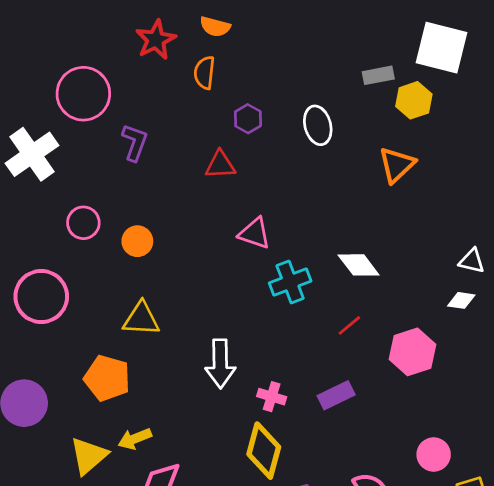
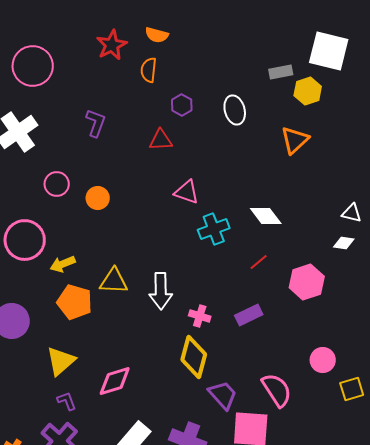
pink circle: (83, 94) -> (33, 66), moved
yellow triangle: (141, 319) -> (114, 281), moved
yellow arrow: (135, 439) -> (63, 264), moved

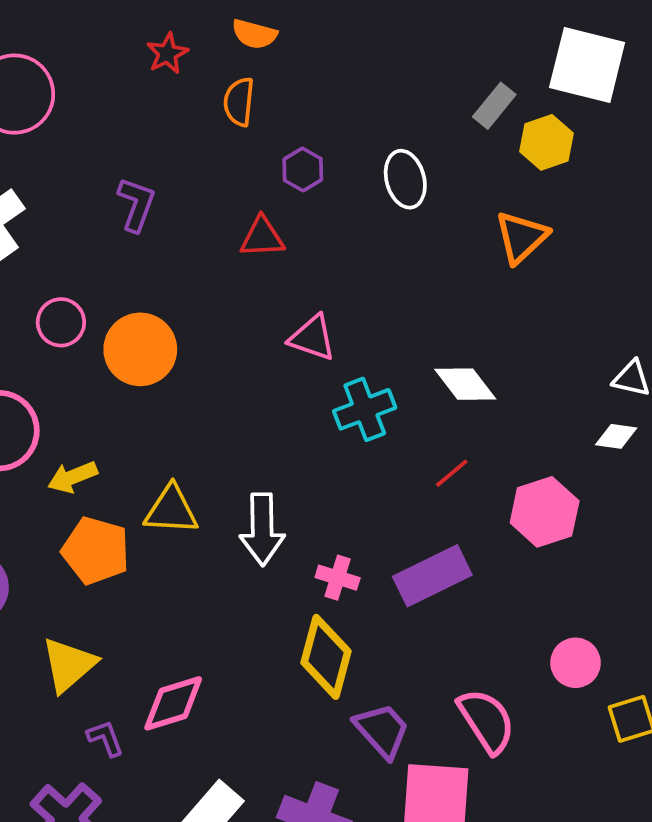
red star: (112, 45) -> (167, 53), size x0.7
gray rectangle: (281, 72) -> (494, 106), turned -40
orange circle: (98, 198) -> (140, 349), size x1.6
purple rectangle: (249, 315) -> (432, 576), size x1.4
purple L-shape: (67, 401) -> (105, 738), moved

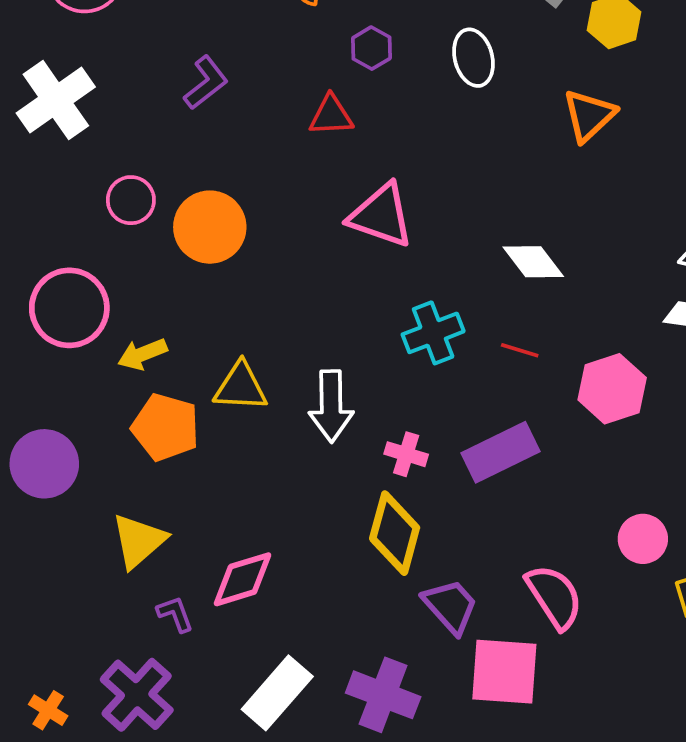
purple L-shape: (136, 204) -> (206, 83), turned 32
pink triangle: (312, 338) -> (381, 216), size x1.4
cyan cross: (365, 409) -> (433, 333), moved
red line: (452, 473) -> (520, 350), turned 57

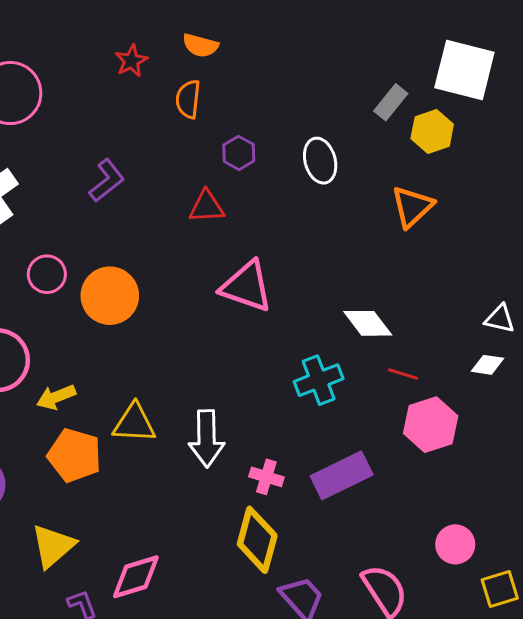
cyan cross: (433, 333) -> (319, 380), moved
red line: (520, 350) -> (403, 374), moved

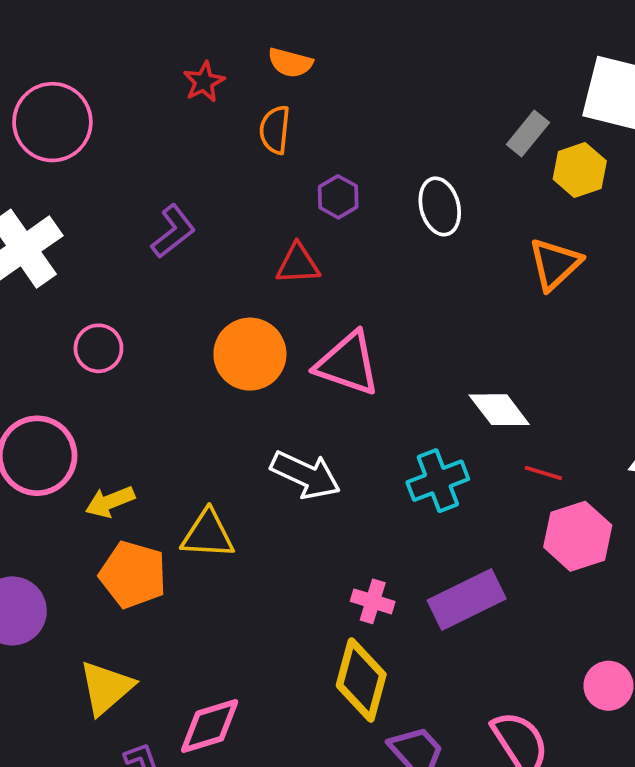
orange circle: (110, 296) -> (250, 354), moved
white arrow: (207, 438) -> (306, 475), moved, turned -64

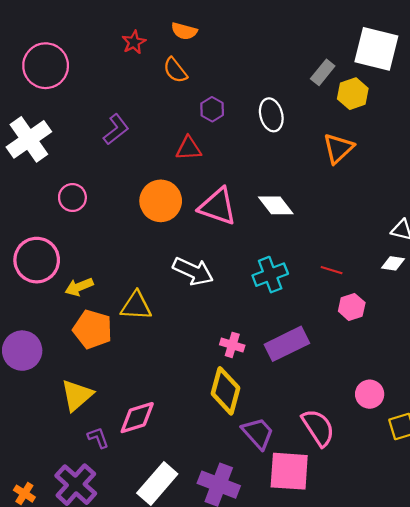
orange semicircle: (275, 130) -> (175, 70), turned -44
white diamond: (499, 410) -> (276, 205), moved
pink hexagon: (578, 536) -> (352, 307), size x0.7

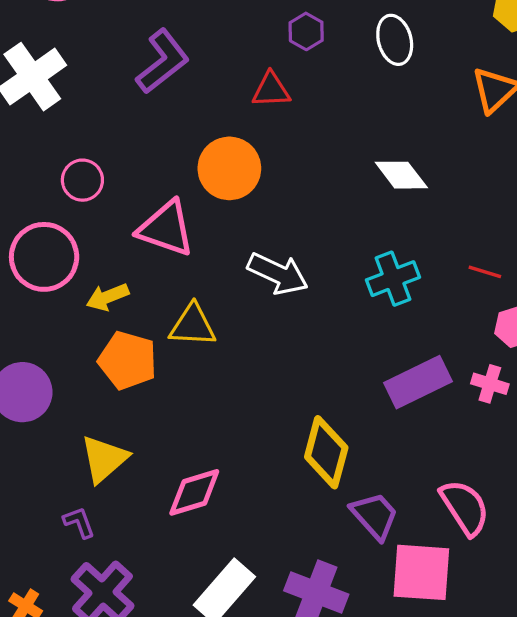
purple L-shape: (116, 129) -> (163, 62), size x1.4
pink circle: (72, 198) -> (82, 180), moved
pink triangle: (218, 206) -> (166, 229), moved
pink cross: (232, 345) -> (490, 384), moved
purple L-shape: (98, 438) -> (79, 522), moved

